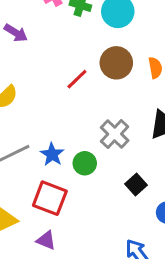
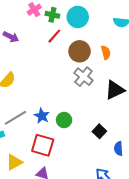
red line: (77, 79) -> (54, 36), moved
gray cross: (115, 134) -> (83, 77), moved

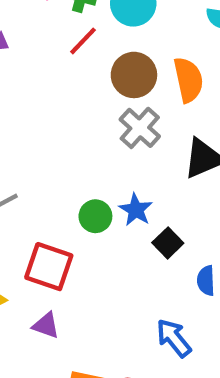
orange semicircle: (106, 52) -> (188, 80), size x1.5
blue star: (42, 116) -> (136, 210), moved

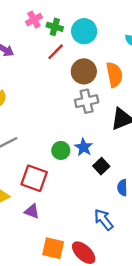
gray cross: (140, 128) -> (87, 101), turned 35

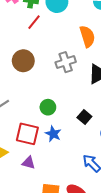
brown circle: (84, 71) -> (23, 61), moved
blue star: (84, 147) -> (53, 134), moved

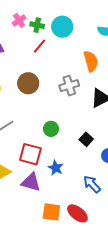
blue star: (53, 134) -> (56, 168), moved
purple triangle: (29, 163) -> (31, 182), size x1.5

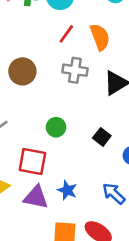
red line: (40, 46) -> (66, 34), moved
gray cross: (69, 86) -> (75, 70), turned 30
blue star: (56, 168) -> (67, 190), moved

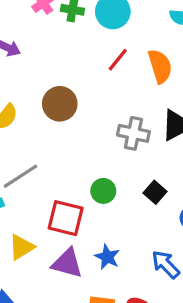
gray cross: (75, 70) -> (133, 133), moved
green circle: (56, 127) -> (103, 191), moved

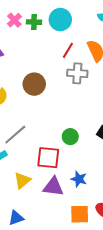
gray cross: (133, 133) -> (77, 73), moved

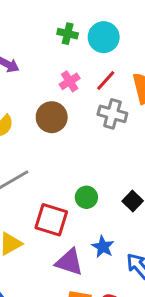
pink cross: (14, 20) -> (70, 81), moved
blue star: (79, 179) -> (103, 247), moved
purple triangle: (53, 187) -> (69, 262), moved

